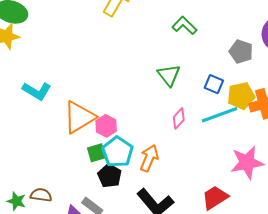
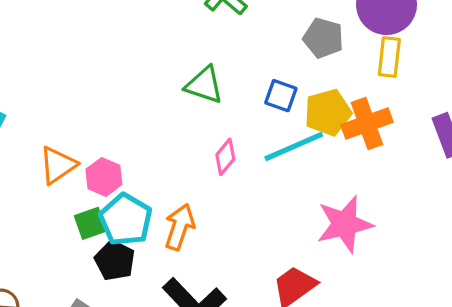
green triangle: (169, 75) -> (204, 85), turned -30
orange triangle: (79, 117) -> (58, 165), size x0.7

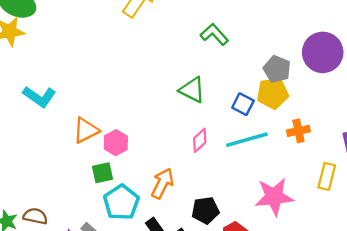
yellow rectangle: (389, 57) -> (327, 176), moved
yellow pentagon: (328, 112) -> (273, 93), moved
orange cross: (367, 124) -> (298, 131), size x0.7
cyan pentagon: (126, 220) -> (121, 202), moved
black pentagon: (115, 261) -> (205, 210), moved, turned 30

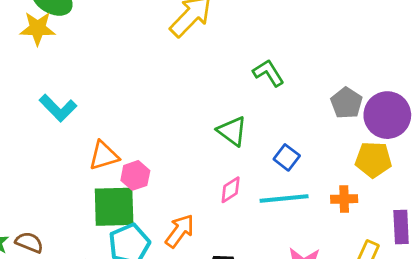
gray pentagon: (277, 69) -> (346, 103), moved
yellow pentagon: (273, 93) -> (373, 160), moved
green square: (103, 173) -> (114, 207), size x1.8

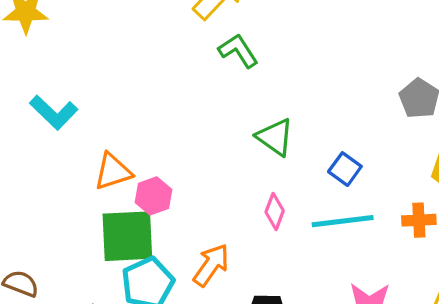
green L-shape: (268, 73) -> (238, 51), moved
pink diamond: (231, 190) -> (275, 211), turned -36

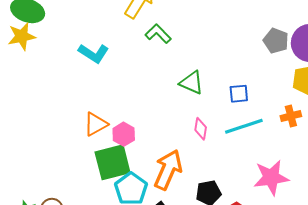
cyan L-shape: (54, 112) -> (94, 53), moved
blue square: (345, 169) -> (239, 94), turned -30
orange arrow: (211, 265) -> (168, 170), size x1.4

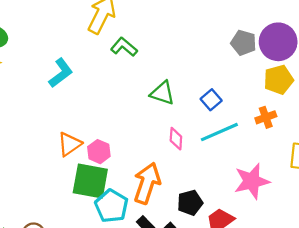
cyan L-shape: (94, 53) -> (61, 73), turned -64
blue square: (239, 94) -> (211, 100), turned -30
green square: (113, 162) -> (90, 181), turned 30

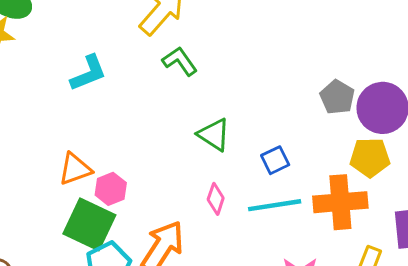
orange cross: (266, 117) -> (340, 202), size x1.8

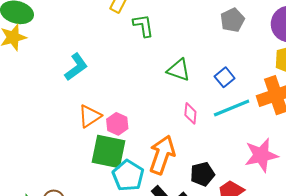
green L-shape: (180, 61) -> (143, 26), turned 40
cyan L-shape: (88, 73) -> (76, 67), moved
gray pentagon: (337, 97) -> (232, 20), moved, turned 30

